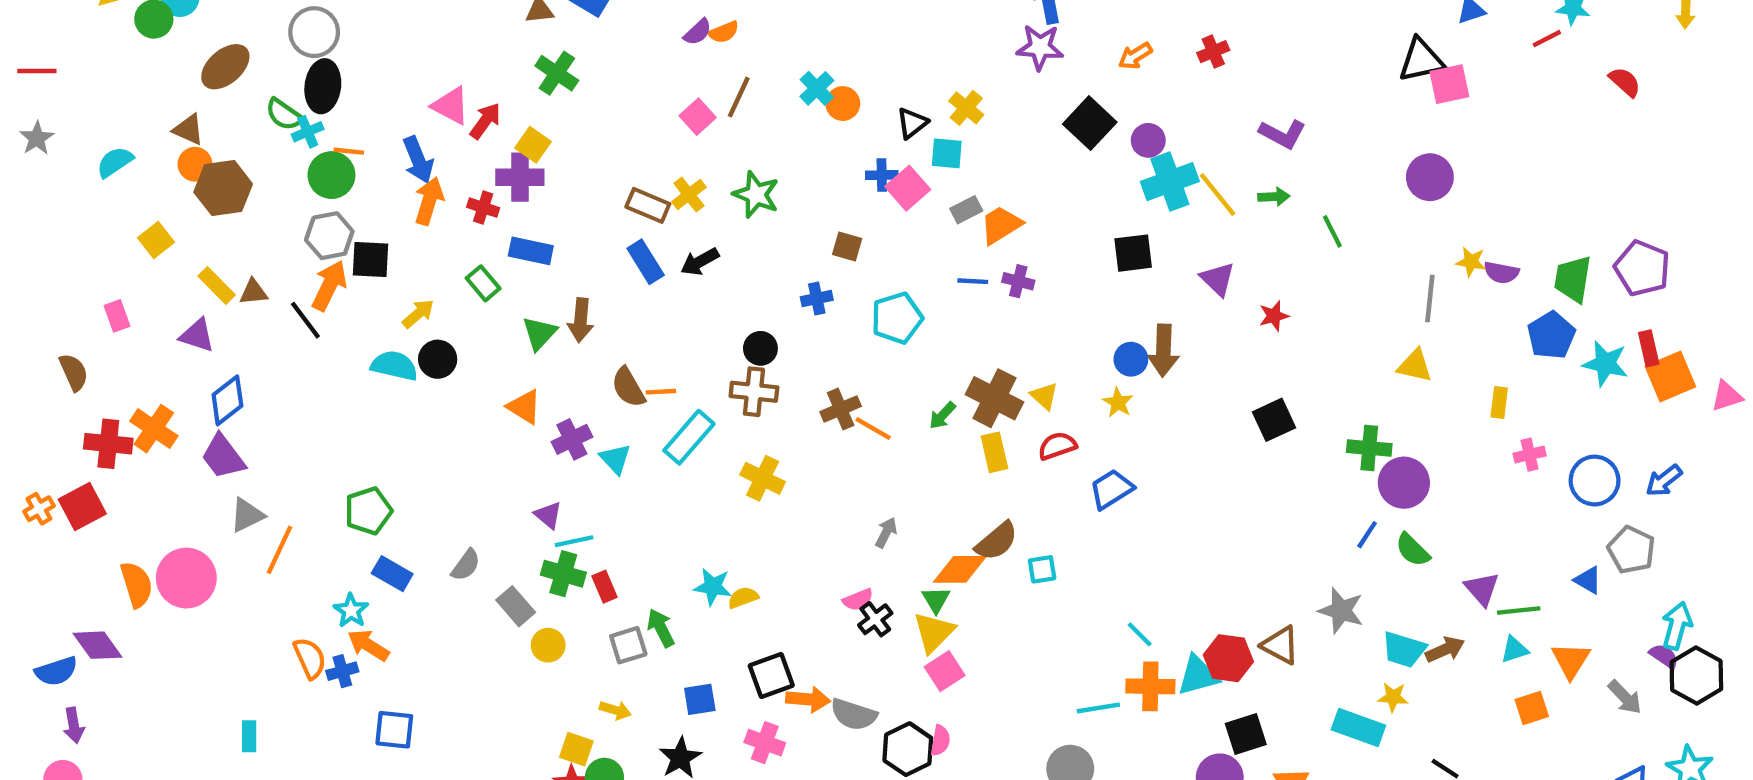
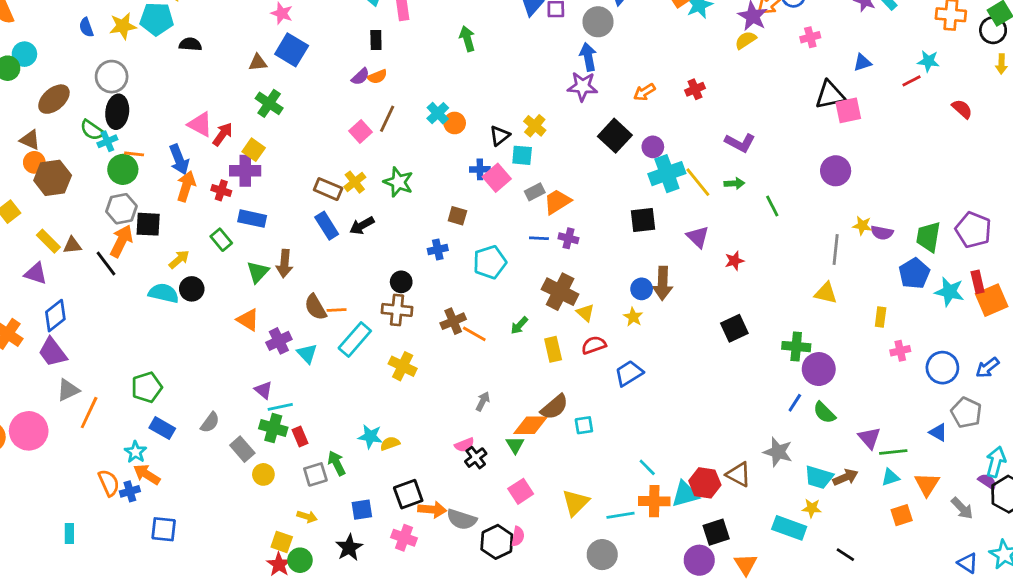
brown cross: (994, 398) -> (560, 292), moved
yellow triangle: (934, 632) -> (576, 503), moved

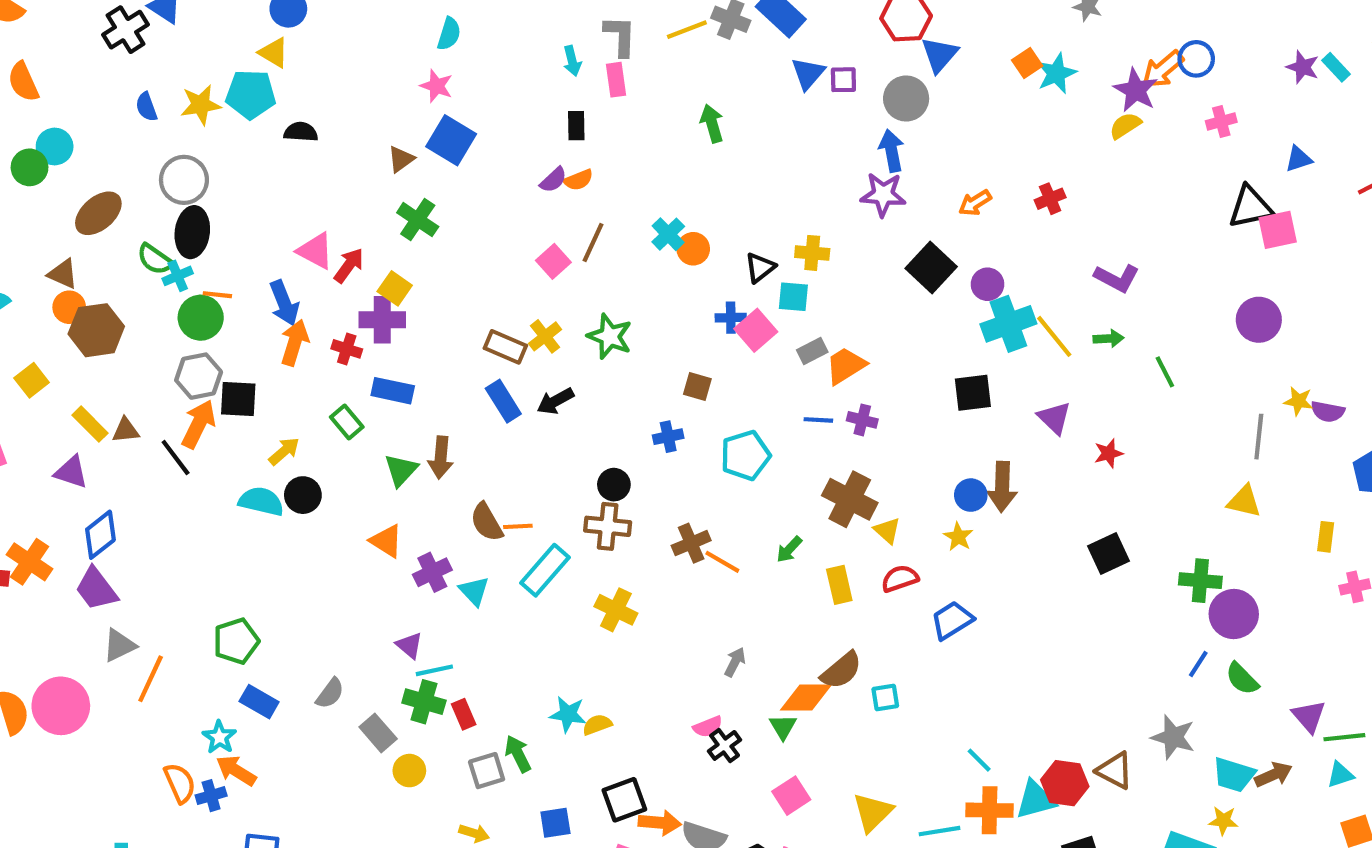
brown triangle: (258, 63) -> (401, 159), turned -30
yellow cross: (535, 126) -> (812, 253), turned -35

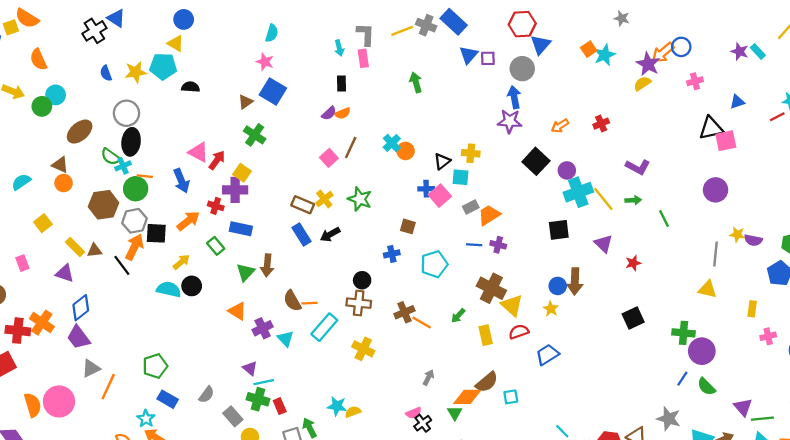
brown hexagon: (96, 330) -> (104, 205), moved
orange arrow: (295, 343) -> (188, 221), moved, turned 35
yellow triangle: (887, 531) -> (512, 305), size x1.5

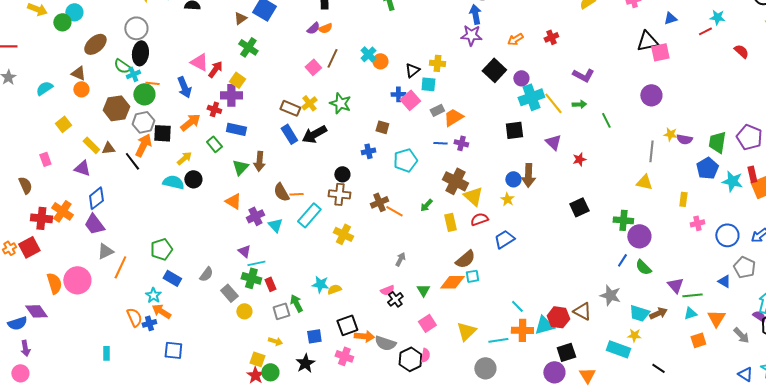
black arrow: (330, 234) -> (314, 134), size x1.4
brown semicircle: (487, 382) -> (465, 259), moved
orange diamond: (467, 397) -> (452, 282), moved

